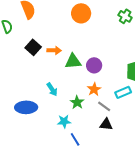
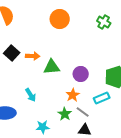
purple circle: (94, 65) -> (81, 74), moved
green star: (77, 102) -> (65, 114), moved

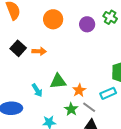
orange circle: (60, 19) -> (53, 19), moved
green triangle: (52, 67) -> (58, 81), moved
purple circle: (81, 74) -> (87, 24), moved

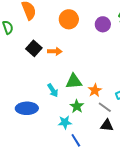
green star: (71, 109) -> (77, 106), moved

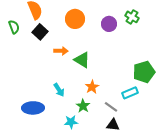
black square: (34, 48) -> (40, 32), moved
green triangle: (74, 81) -> (82, 60), moved, turned 36
orange star: (95, 90) -> (92, 87), moved

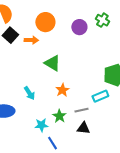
orange arrow: (61, 51) -> (31, 40), moved
green star: (83, 106) -> (59, 116), moved
gray line: (111, 107) -> (81, 110), turned -48

